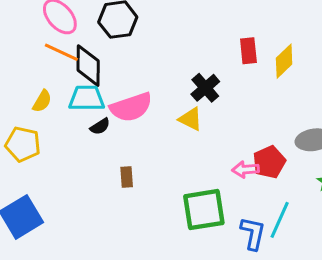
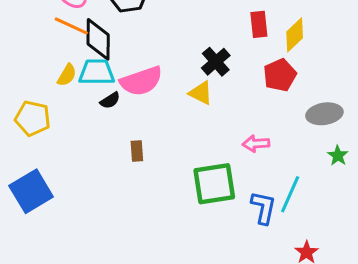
yellow semicircle: (42, 101) -> (67, 75), moved
red pentagon: (269, 162) -> (280, 75), moved

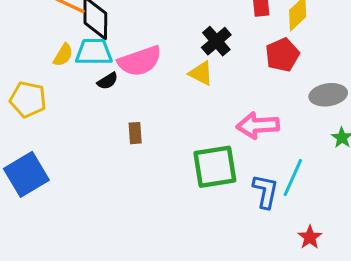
pink arrow: (256, 144) -> (258, 125), size x1.5

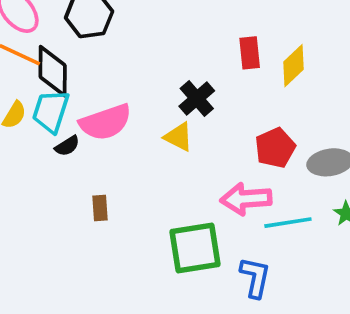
cyan trapezoid: (94, 52) -> (51, 111), turned -72
red pentagon: (282, 55) -> (275, 148), moved
cyan line: (293, 177) -> (288, 223), moved, turned 57

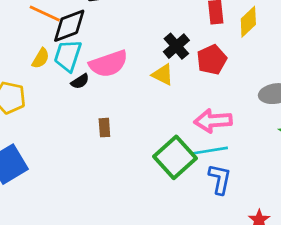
black diamond: (53, 71) -> (69, 26), turned 69
red pentagon: (275, 148) -> (212, 60), moved
cyan line: (288, 223) -> (210, 151), moved
green square: (195, 248) -> (175, 157), turned -33

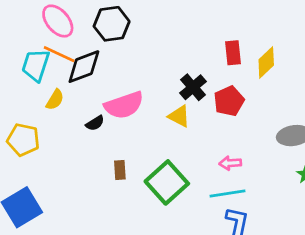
cyan trapezoid: (68, 56) -> (36, 65), moved
pink arrow: (213, 121) -> (230, 163), size x0.6
green square: (175, 157) -> (167, 182), moved

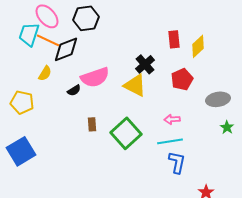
cyan trapezoid: (36, 65) -> (29, 34), moved
red pentagon: (229, 101) -> (182, 79), moved
yellow triangle: (179, 116) -> (135, 85), size x1.4

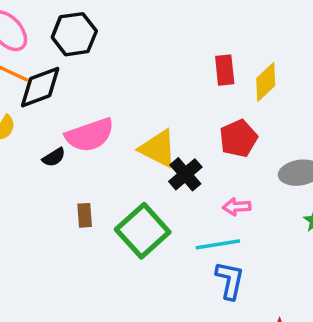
black cross: (145, 64) -> (185, 174), moved
pink arrow: (172, 119) -> (237, 207), moved

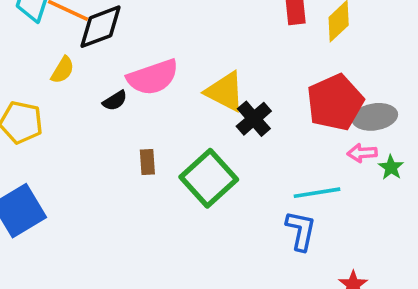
red pentagon: (238, 138) -> (335, 102), moved, size x1.4
pink arrow: (237, 207) -> (362, 153), moved
cyan line: (218, 244) -> (317, 193), moved

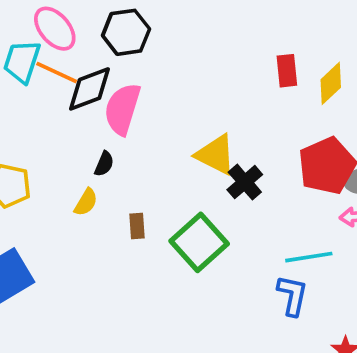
yellow semicircle: (63, 70) -> (86, 202), moved
pink semicircle: (153, 77) -> (122, 109), moved, turned 126
black semicircle: (115, 101) -> (104, 164), turned -35

